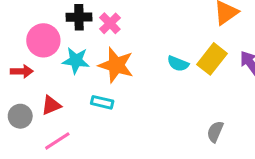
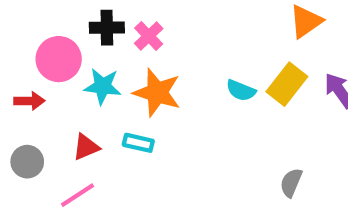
red triangle: (51, 105) -> (86, 147), moved

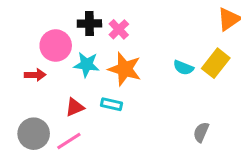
gray circle: (27, 162) -> (34, 134), moved, size x1.4
gray semicircle: (291, 183) -> (201, 132), moved

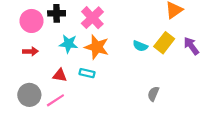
black cross: (89, 24) -> (57, 13), moved
pink cross: (119, 29) -> (92, 18), size x1.5
pink circle: (56, 46) -> (32, 21), moved
red triangle: (75, 107) -> (60, 75), turned 32

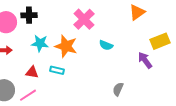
pink cross: (92, 18) -> (84, 19), moved
yellow rectangle: (164, 43) -> (160, 41), moved, turned 30
purple arrow: (191, 46) -> (145, 60), moved

